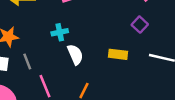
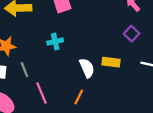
white semicircle: (75, 54) -> (87, 68), moved

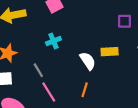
purple square: (132, 34) -> (125, 21), turned -32
gray line: (24, 70) -> (38, 70), moved

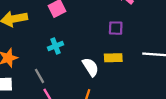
purple square: (125, 21) -> (116, 28), moved

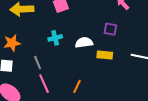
white semicircle: (91, 67) -> (84, 43), moved, turned -72

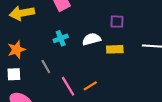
pink line: (44, 84) -> (68, 86), moved
orange line: (77, 86) -> (90, 86), turned 40

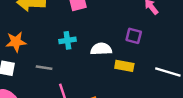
gray line: (46, 66) -> (44, 68), turned -64

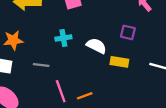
white semicircle: (101, 49) -> (96, 46), turned 30

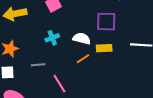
purple square: (128, 32) -> (106, 22), size x1.5
orange line: (85, 96) -> (83, 59), moved

